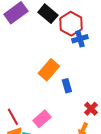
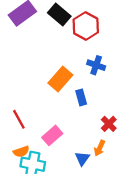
blue cross: (80, 39) -> (96, 65), moved, turned 35
red line: (13, 117) -> (19, 119), moved

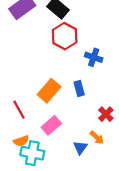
red hexagon: (86, 26) -> (65, 36), moved
orange rectangle: (60, 79) -> (49, 91), moved
orange arrow: (100, 148) -> (97, 138), turned -72

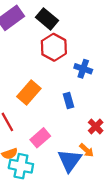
orange rectangle: (49, 91) -> (29, 93), moved
blue triangle: (80, 148) -> (70, 160), size x1.6

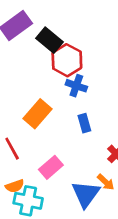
black rectangle: (47, 19) -> (50, 40), moved
blue cross: (83, 69) -> (76, 86), moved

